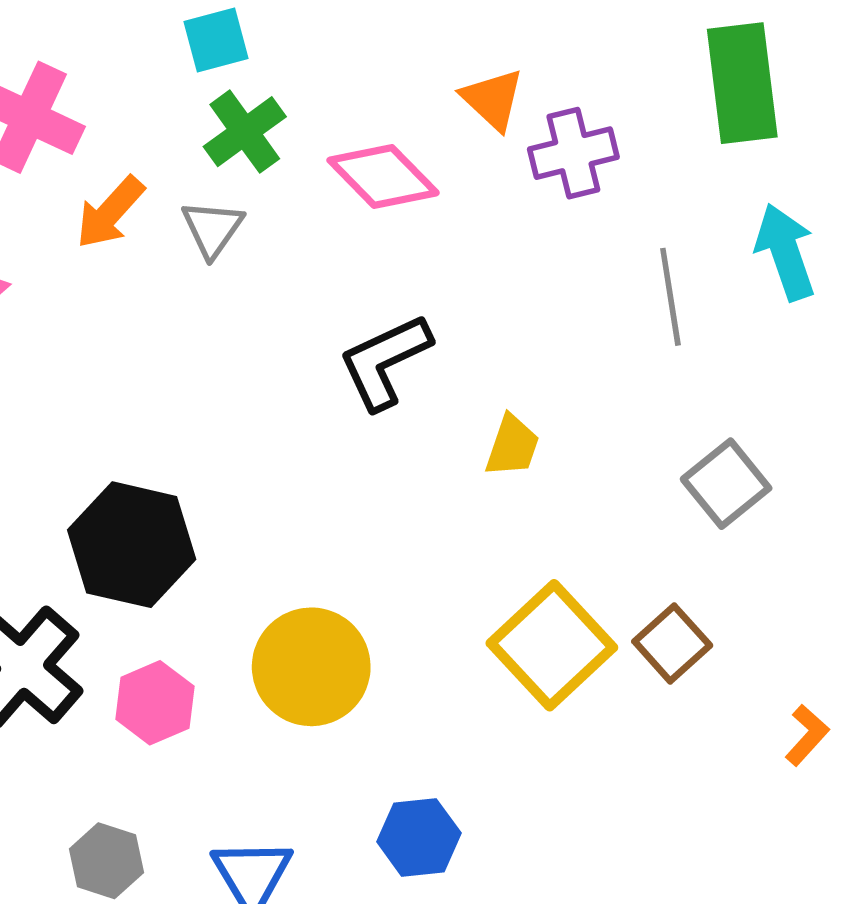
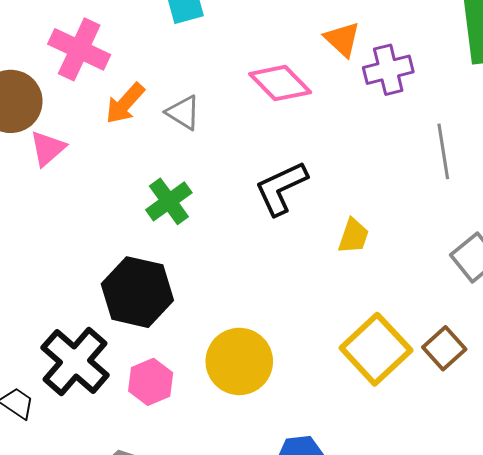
green cross: (245, 132) -> (169, 201), moved
gray triangle: (212, 229) -> (183, 113), turned -33

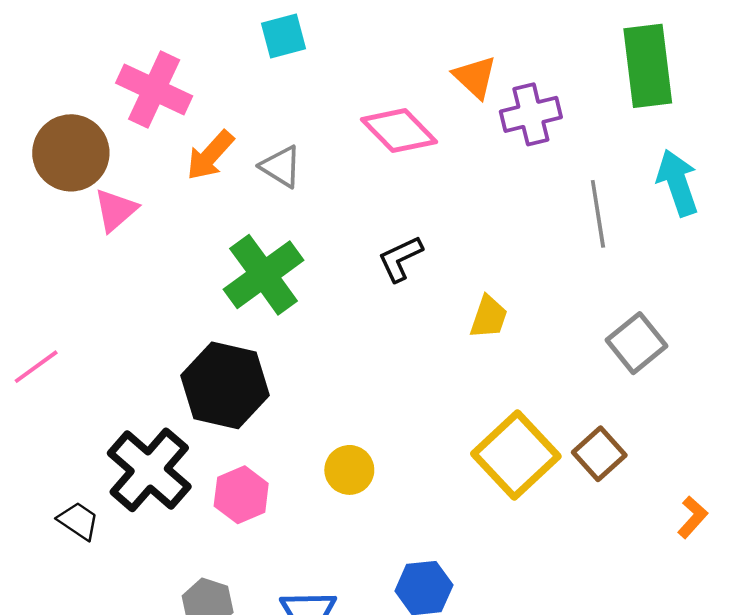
black L-shape: (281, 188) -> (400, 259), size x0.7
green cross: (169, 201) -> (264, 275), size x1.4
yellow circle: (239, 361) -> (349, 470), size x0.6

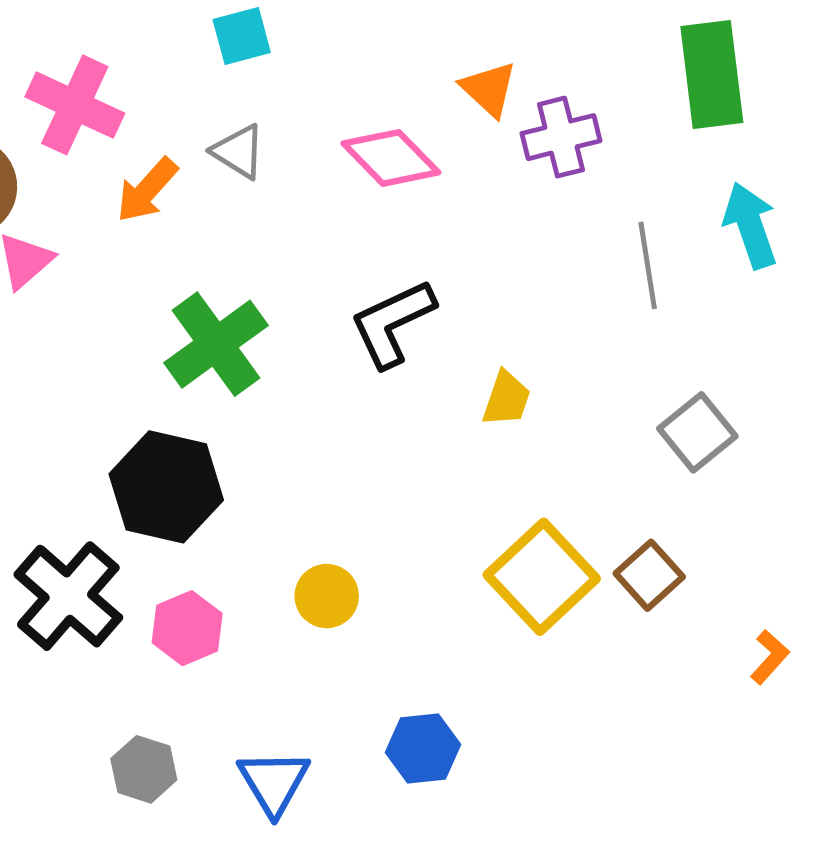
gray triangle: (281, 167) -> (238, 152), moved
black L-shape: (400, 259) -> (393, 323), size x1.5

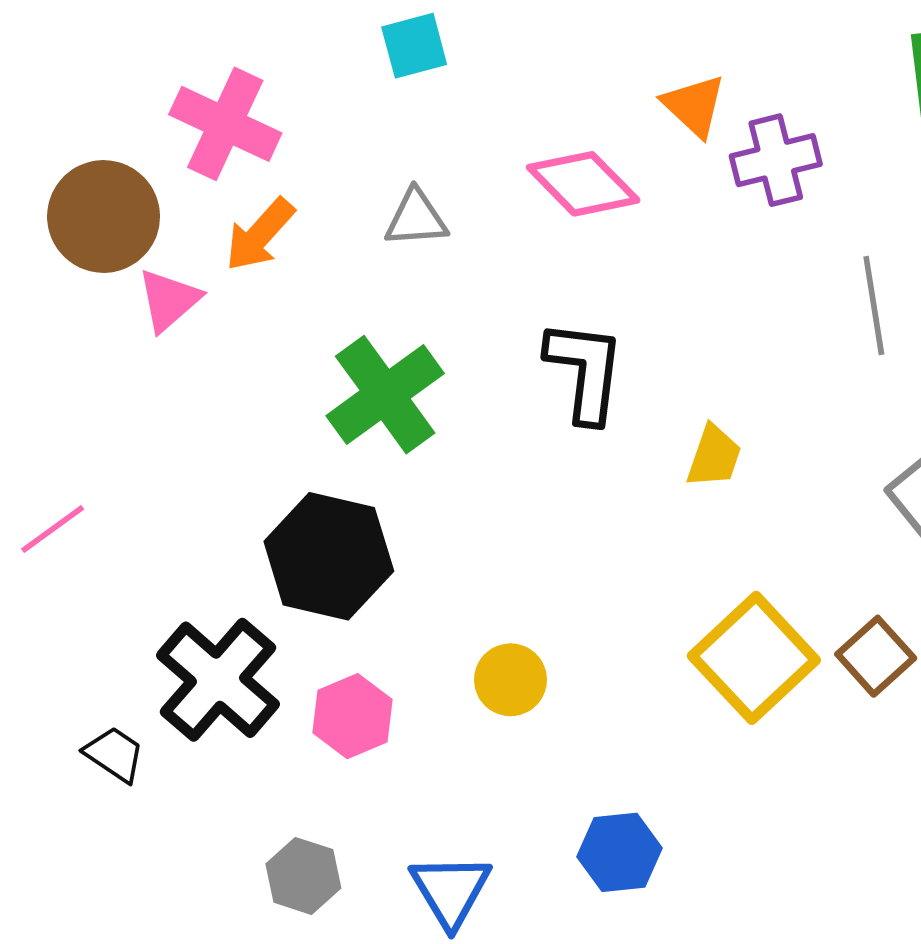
gray triangle: (238, 152) -> (416, 218), moved, turned -36
orange arrow: (147, 190) -> (260, 235), moved
black L-shape: (393, 323) -> (585, 371), turned 122

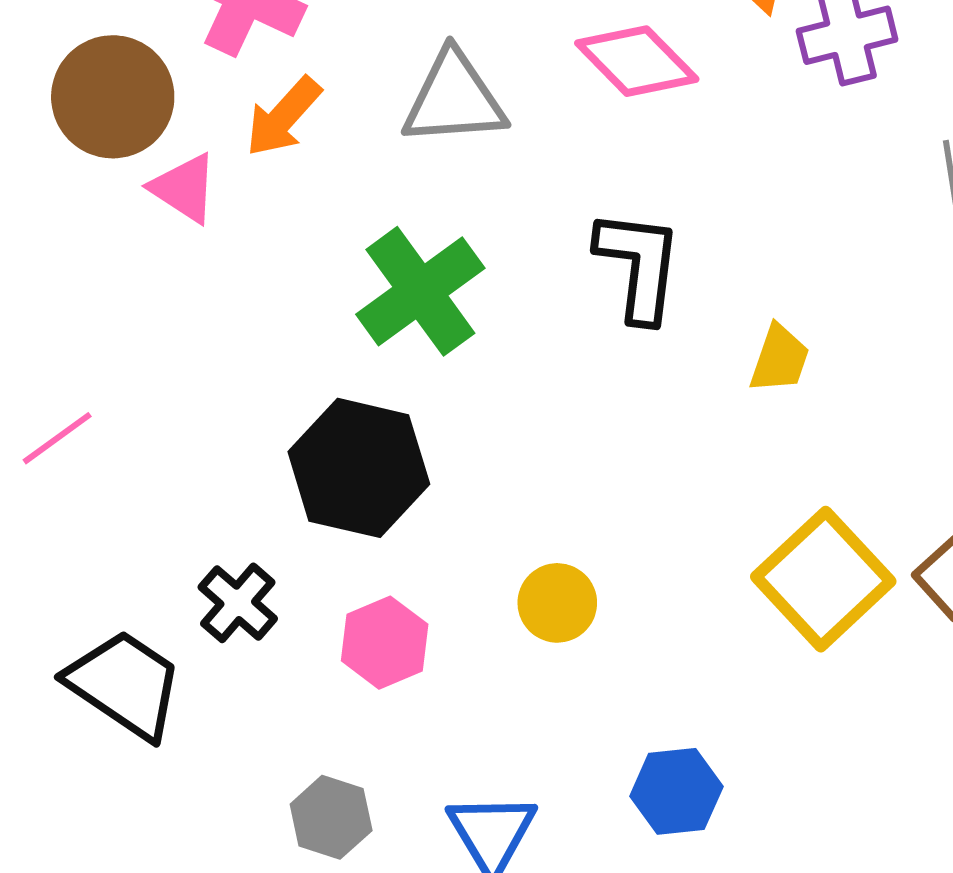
gray triangle: (416, 218) -> (454, 99), size x1.5
pink triangle: (169, 300) -> (184, 188), turned -46
black cross: (218, 680) -> (238, 603), size x0.6
black trapezoid: (114, 754) -> (125, 684), size x1.8

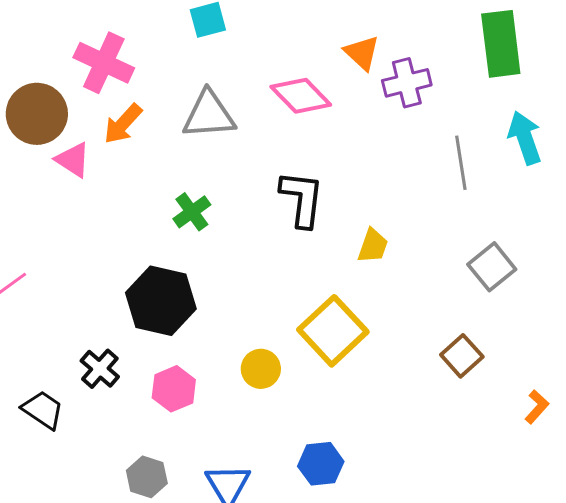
green cross: (420, 291) -> (192, 212), size x0.6
yellow square: (823, 579) -> (333, 331), moved
black trapezoid: (125, 684) -> (43, 410), size x0.7

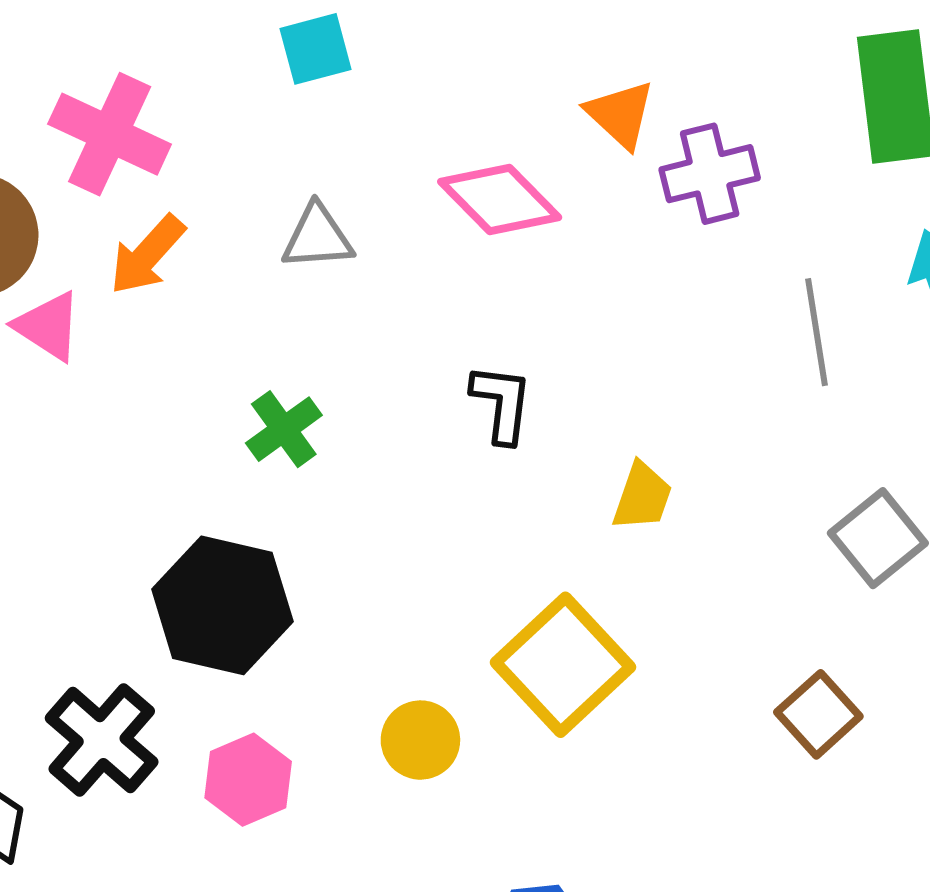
gray triangle: (209, 115) -> (317, 237), size x0.7
black L-shape: (302, 199) -> (502, 403), size x0.7
black cross: (100, 369) -> (102, 740), size x1.4

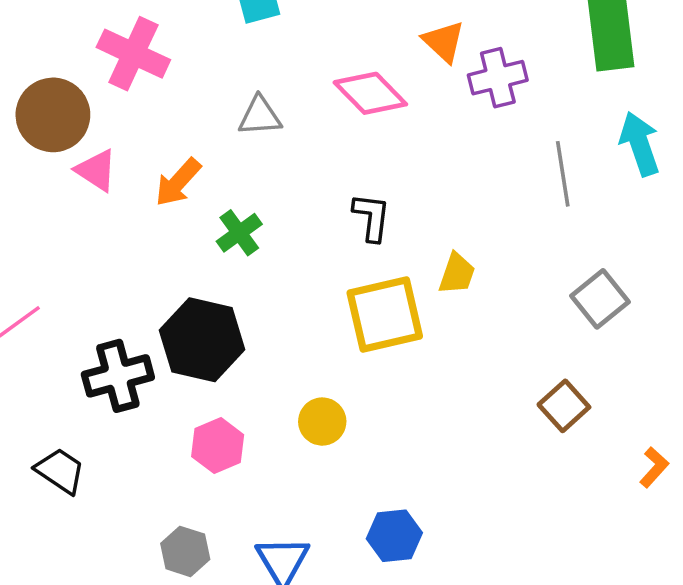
orange arrow: (147, 255) -> (178, 182), moved
yellow square: (563, 665) -> (385, 315), moved, turned 30
black cross: (102, 740) -> (118, 376), moved, turned 34

